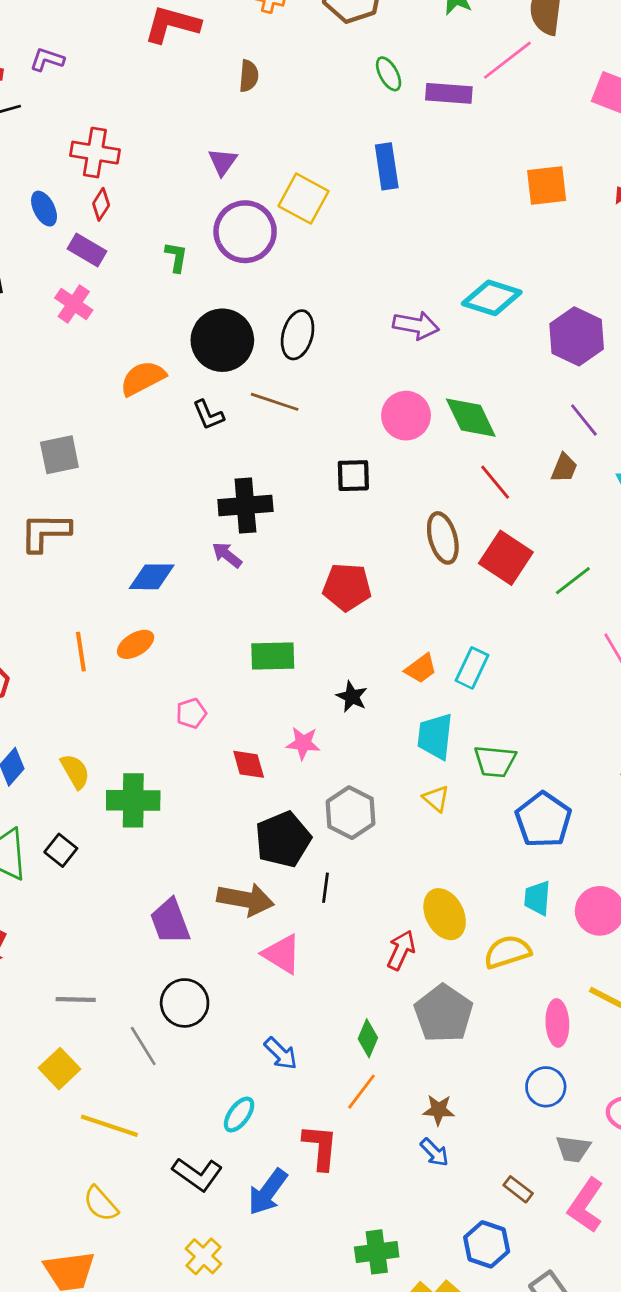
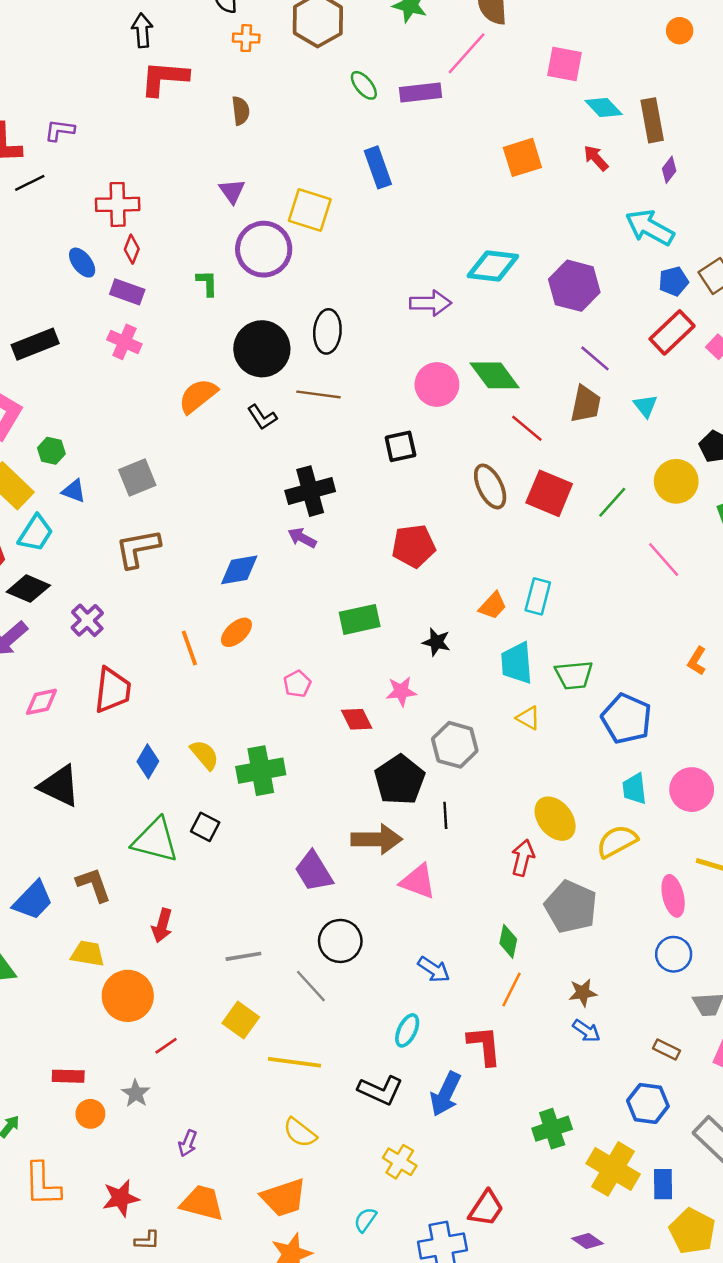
brown trapezoid: (564, 468) -> (586, 404), size x1.4

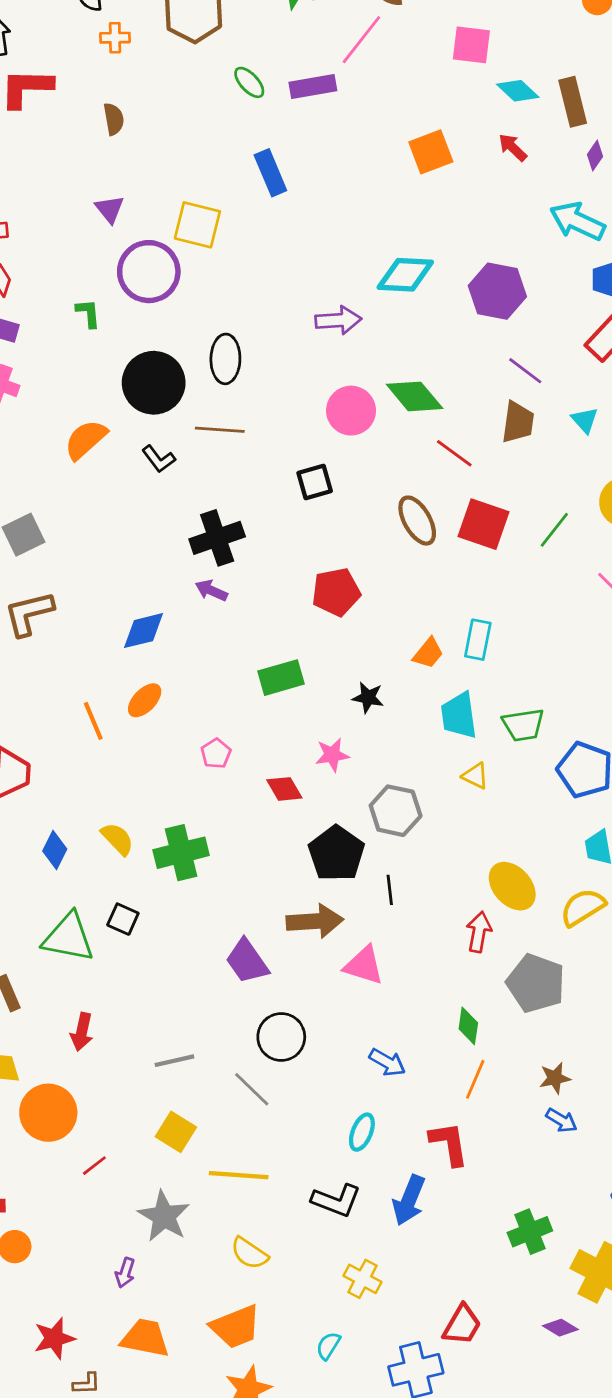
gray star: (136, 1093) -> (164, 1216), moved, size x1.6
purple diamond: (588, 1241) -> (560, 1328), moved

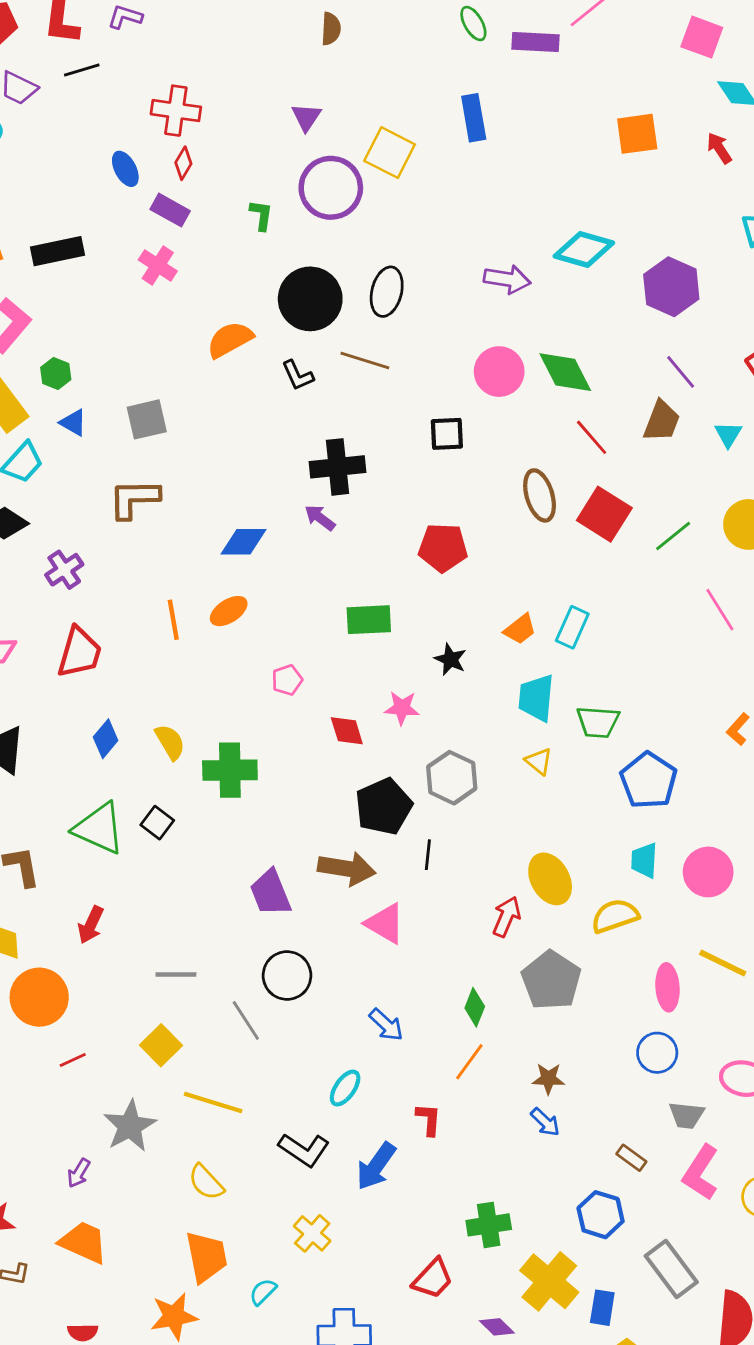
red L-shape: (449, 1144) -> (429, 1119), size x0.7
red trapezoid: (462, 1325) -> (433, 1279), moved
orange trapezoid: (236, 1327) -> (206, 1257), moved, turned -92

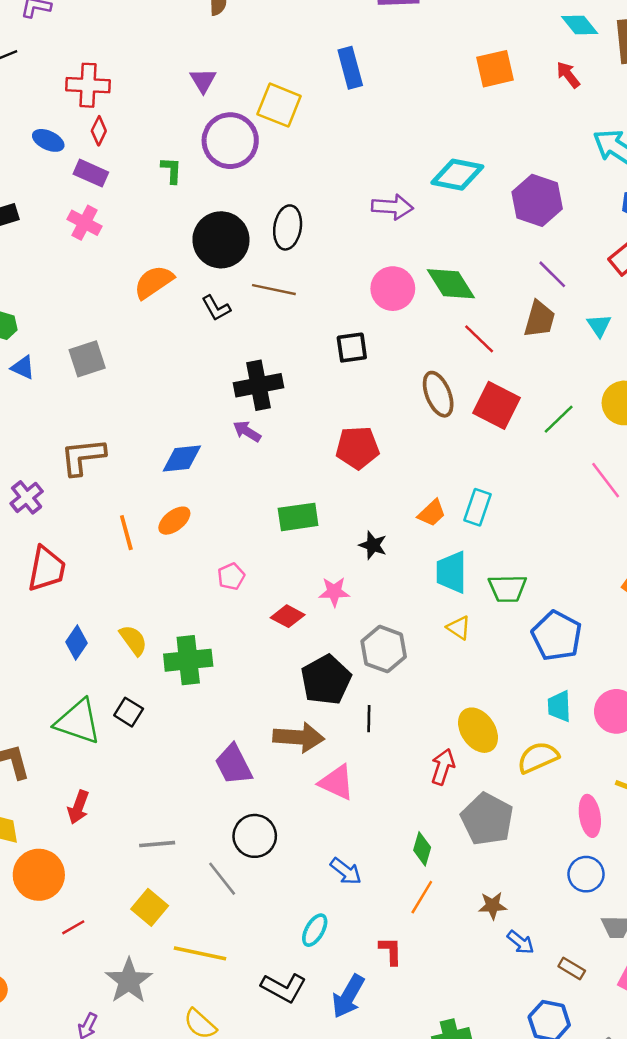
blue ellipse: (125, 169) -> (48, 140), turned -32
brown L-shape: (134, 499) -> (83, 457), moved
red diamond: (347, 731) -> (288, 616), turned -40
blue arrow: (545, 1122) -> (520, 942), moved

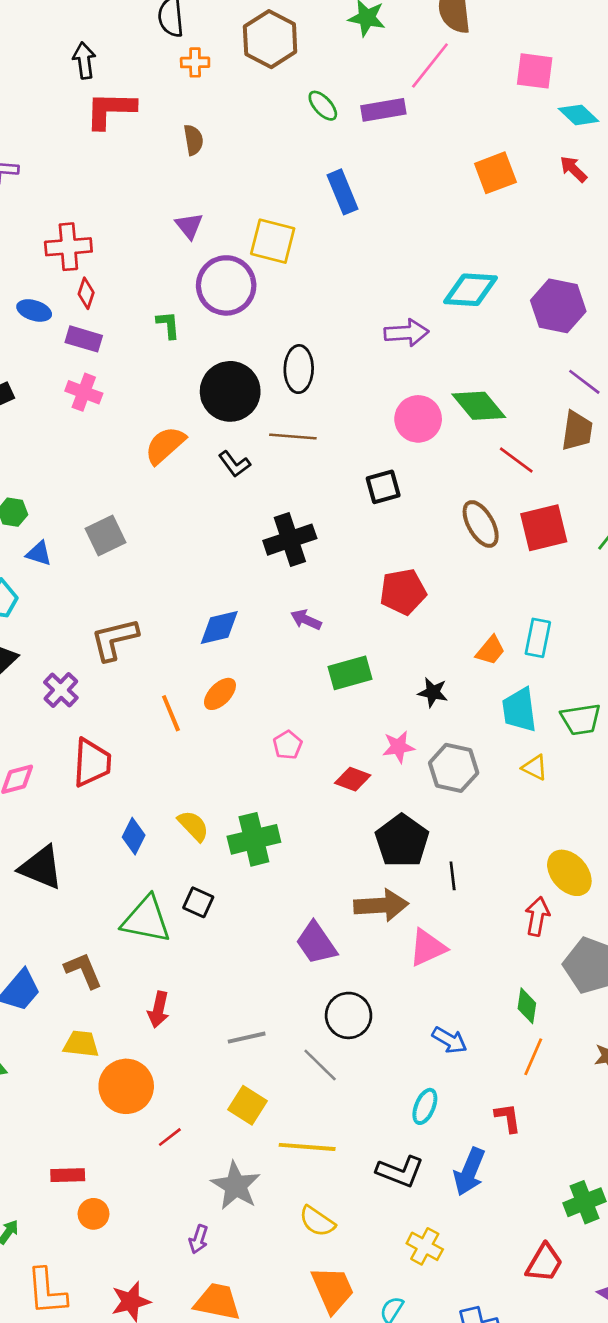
red square: (497, 405) -> (544, 528), turned -33
purple arrow: (247, 431) -> (306, 620), moved
gray hexagon: (384, 649) -> (454, 768), moved
pink triangle: (337, 782) -> (427, 948), turned -42

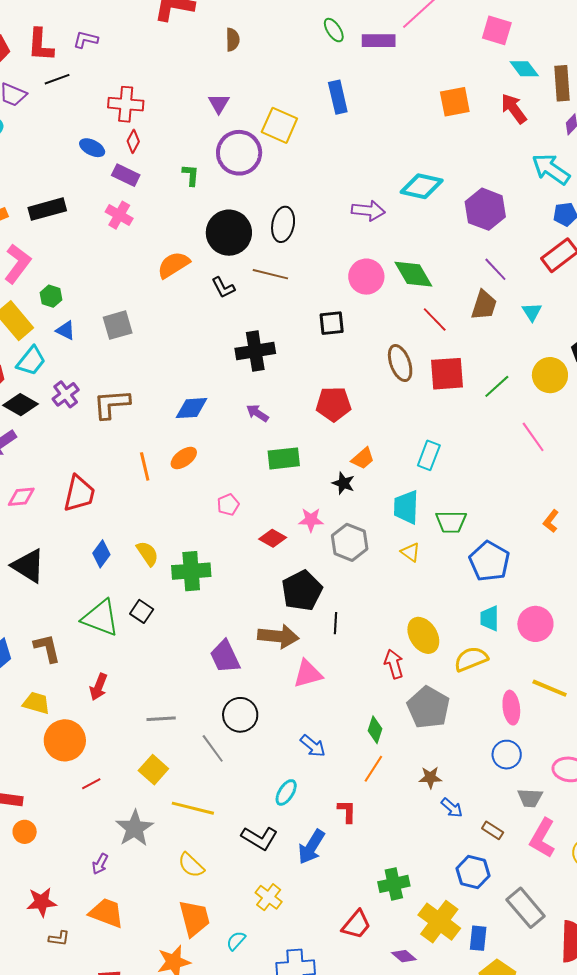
red arrow: (573, 169) -> (514, 109), size x1.4
orange trapezoid: (490, 650) -> (363, 459), moved
purple cross: (61, 690) -> (66, 394), moved
red arrow: (537, 916) -> (394, 664), turned -36

